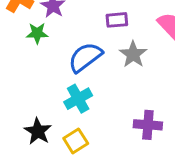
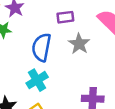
blue semicircle: (85, 57) -> (42, 47), turned -40

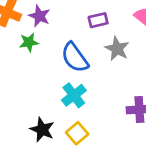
blue semicircle: (42, 47) -> (75, 57), turned -40

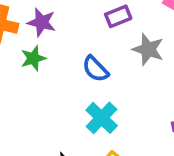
blue semicircle: (75, 57) -> (95, 69), size x0.7

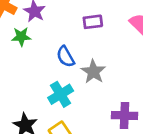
gray star: (148, 49) -> (93, 72), moved

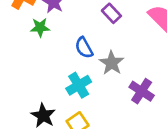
purple rectangle: (93, 22) -> (111, 13), turned 54
purple cross: (125, 115) -> (142, 91), moved, turned 30

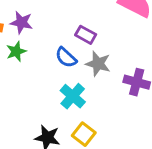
purple rectangle: (111, 13) -> (86, 35), moved

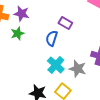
blue semicircle: (66, 57) -> (52, 38), turned 63
gray star: (98, 64) -> (78, 69), moved

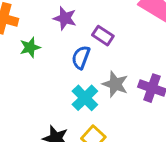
purple star: (22, 14) -> (65, 18), moved
gray star: (78, 69) -> (115, 84), moved

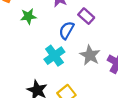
cyan cross: (85, 98) -> (54, 56), moved

